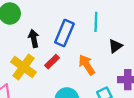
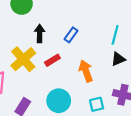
cyan line: (96, 22) -> (115, 35), moved
blue rectangle: (64, 33) -> (71, 35), size x0.6

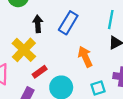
blue rectangle: (71, 35) -> (68, 23), size x1.5
red rectangle: (52, 60) -> (40, 72), moved

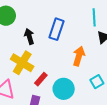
orange arrow: (85, 57) -> (79, 56), turned 54

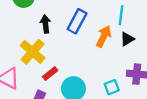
orange arrow: (79, 56) -> (104, 36), moved

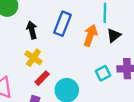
yellow cross: (33, 52) -> (33, 58), moved, size x0.7
cyan square: (112, 87) -> (103, 73), moved

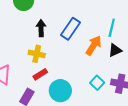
yellow cross: (33, 58) -> (37, 54), turned -35
cyan square: (103, 73) -> (97, 83), turned -32

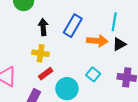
orange arrow: (94, 45) -> (97, 41), turned 66
cyan square: (97, 83) -> (93, 74), moved

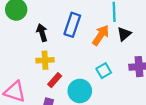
orange arrow: (97, 41) -> (101, 35), turned -48
cyan square: (93, 74) -> (104, 71), turned 32

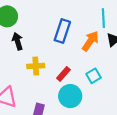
black arrow: (42, 33) -> (18, 41), moved
red rectangle: (55, 80) -> (63, 74), moved

